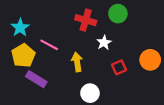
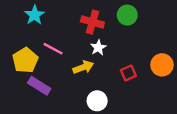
cyan star: (20, 28) -> (35, 15), moved
white star: (104, 43) -> (98, 48), moved
yellow arrow: (77, 62) -> (83, 67), turned 78

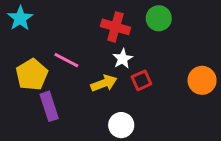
cyan star: (35, 15) -> (20, 18), moved
red square: (128, 73) -> (141, 80), moved
purple rectangle: (39, 86) -> (49, 106), turned 40

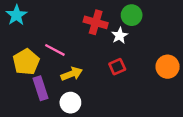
white star: (123, 59) -> (120, 35), moved
yellow arrow: (104, 83) -> (72, 74), moved
white circle: (121, 125) -> (70, 103), moved

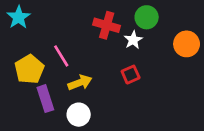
pink line: (55, 50) -> (61, 56), turned 30
orange circle: (168, 67) -> (187, 44), moved

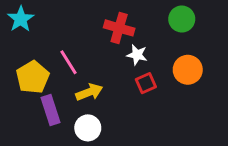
green circle: (147, 17) -> (182, 19), moved
white star: (133, 40) -> (137, 55), moved, turned -30
orange circle: (187, 44) -> (188, 70), moved

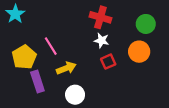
green circle: (182, 19) -> (146, 24), moved
red cross: (119, 28) -> (100, 17), moved
white circle: (88, 128) -> (75, 95), moved

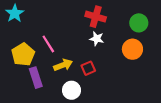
red square: (108, 62) -> (88, 68), moved

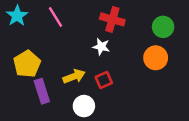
white star: (97, 39) -> (101, 47), moved
pink line: (48, 44) -> (55, 17), moved

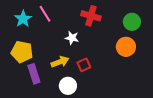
cyan star: (17, 16) -> (23, 19), moved
white star: (101, 47) -> (72, 38), moved
yellow pentagon: (27, 64) -> (22, 52), turned -30

